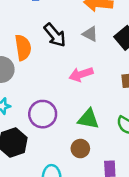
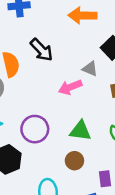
gray triangle: (90, 34) -> (90, 69), moved

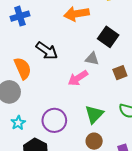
green triangle: (80, 131) -> (94, 114), turned -42

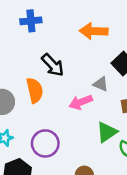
orange semicircle: (23, 68) -> (35, 90), moved
green triangle: (94, 114) -> (107, 132), moved

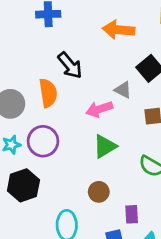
green triangle: (107, 132) -> (105, 146), moved
purple circle: (45, 143) -> (43, 141), moved

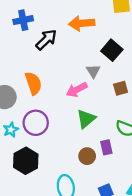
black arrow: (70, 65) -> (46, 40), moved, turned -85
gray triangle: (123, 90) -> (93, 71), turned 40
purple rectangle: (132, 214) -> (106, 147), moved

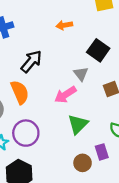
orange arrow: (82, 23) -> (64, 25), size x0.6
black arrow: (46, 40) -> (31, 61), moved

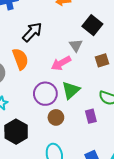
purple circle: (26, 133) -> (45, 94), moved
brown circle: (83, 163) -> (56, 117), moved

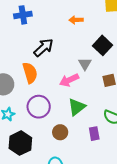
purple circle: (45, 94) -> (39, 107), moved

